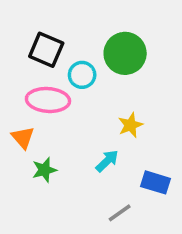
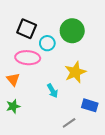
yellow star: (130, 125) -> (75, 72), size x1.5
cyan arrow: (107, 161) -> (52, 91), moved, turned 104
green star: (44, 170) -> (13, 106), moved

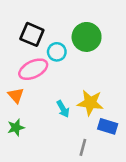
pink ellipse: (28, 58) -> (33, 69), turned -30
yellow star: (75, 72) -> (90, 103), moved, turned 30
gray line: (69, 123) -> (83, 147), turned -40

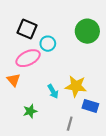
green circle: (87, 37) -> (87, 31), moved
green star: (16, 128) -> (30, 111), moved

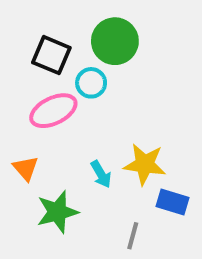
green circle: (87, 31) -> (115, 41), moved
orange triangle: (13, 80) -> (26, 168), moved
green star: (30, 111) -> (57, 212), size x1.5

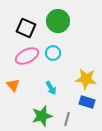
cyan circle: (91, 83) -> (53, 53), moved
yellow star: (145, 164) -> (86, 79), moved
green star: (57, 212) -> (42, 116), moved

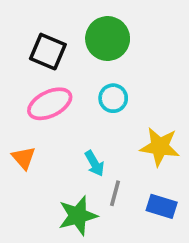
cyan circle: (53, 53) -> (113, 98), moved
blue rectangle: (87, 102) -> (162, 206), moved
gray line: (67, 119) -> (115, 193), moved

